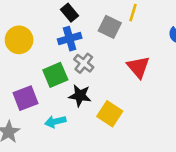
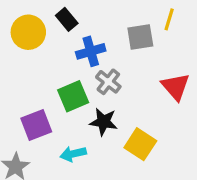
black rectangle: (70, 13) -> (67, 19), moved
gray square: (110, 27) -> (140, 37), turned -35
yellow circle: (19, 40) -> (28, 32), moved

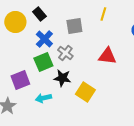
gray square: (140, 37) -> (74, 26), moved
blue cross: (91, 51) -> (44, 39), moved, turned -30
red triangle: (176, 87) -> (107, 56), turned -42

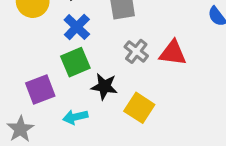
gray cross: (65, 53) -> (136, 51), moved

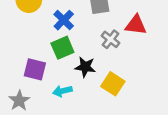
red triangle: (173, 53) -> (136, 25), moved
purple square: (40, 89) -> (35, 69), turned 35

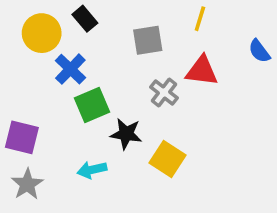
blue cross: (64, 20) -> (70, 69), moved
purple square: (35, 69) -> (22, 137), moved

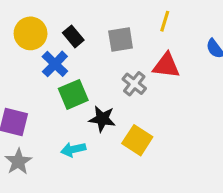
black rectangle: (85, 19) -> (73, 36), moved

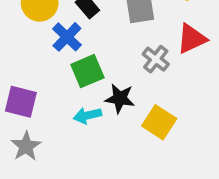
red triangle: (166, 65) -> (192, 39), turned -32
cyan arrow: (73, 149) -> (87, 115), moved

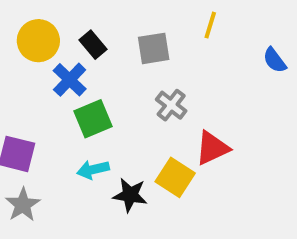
red triangle: (192, 39) -> (212, 148), moved
black star: (120, 98) -> (130, 195), moved

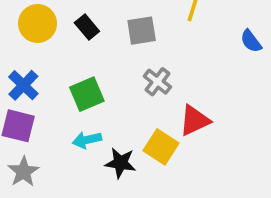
blue cross: (70, 80) -> (23, 85), moved

